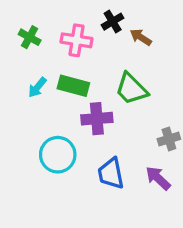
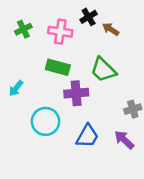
green cross: (30, 37) -> (23, 29), turned 35
cyan arrow: (37, 87) -> (16, 88), moved
blue trapezoid: (111, 173) -> (87, 136), turned -140

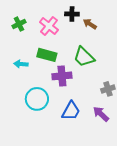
black cross: (89, 17) -> (72, 14), turned 32
pink cross: (60, 32) -> (49, 26), turned 30
cyan arrow: (16, 88) -> (21, 64), moved, turned 56

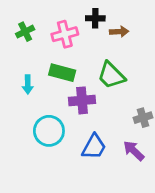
brown arrow: (90, 24) -> (119, 32), turned 144
pink cross: (49, 26) -> (65, 34), turned 36
cyan arrow: (21, 64) -> (28, 85), turned -96

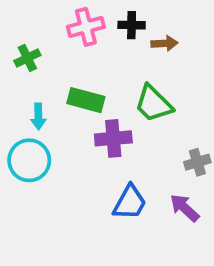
green cross: (25, 32) -> (27, 58), moved
pink cross: (65, 34) -> (86, 27), moved
cyan circle: (49, 131) -> (29, 160), moved

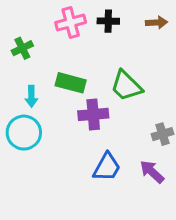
brown arrow: (164, 43) -> (156, 23), moved

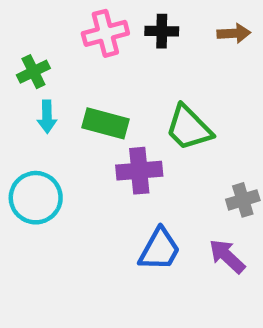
cyan arrow: (31, 96) -> (47, 117), moved

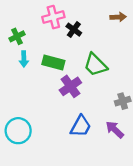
black cross: (162, 31) -> (74, 30), moved, turned 35
purple cross: (139, 171) -> (70, 86), turned -30
cyan circle: (36, 198) -> (18, 131), moved

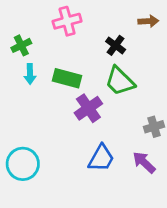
black cross: (74, 30) -> (116, 45), moved

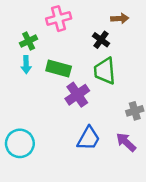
brown arrow: (148, 21) -> (120, 19), moved
green cross: (21, 45) -> (29, 41), moved
green trapezoid: (120, 81) -> (105, 71), turned 40

